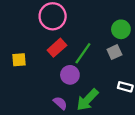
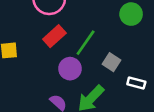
gray square: (114, 52) -> (112, 62), moved, turned -32

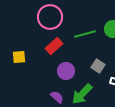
green line: (86, 43) -> (85, 34), moved, turned 40

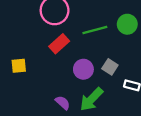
yellow square: (19, 57) -> (19, 66), moved
purple circle: (66, 71) -> (83, 69), moved

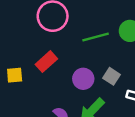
red rectangle: (59, 44) -> (46, 62), moved

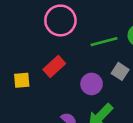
gray square: (111, 76) -> (120, 71), moved

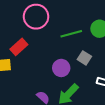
red rectangle: (54, 67) -> (19, 47), moved

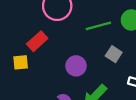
purple circle: (61, 68) -> (76, 66), moved

